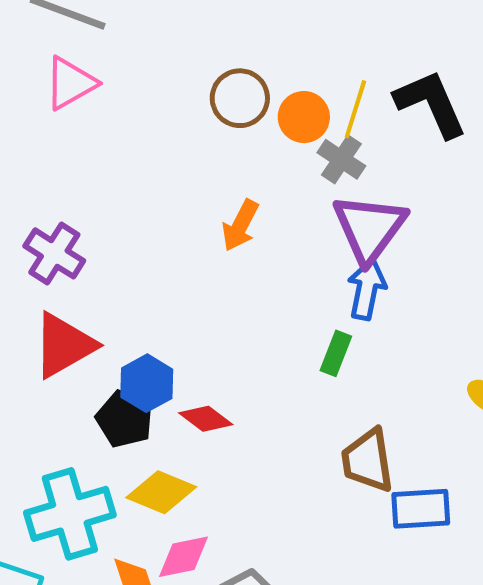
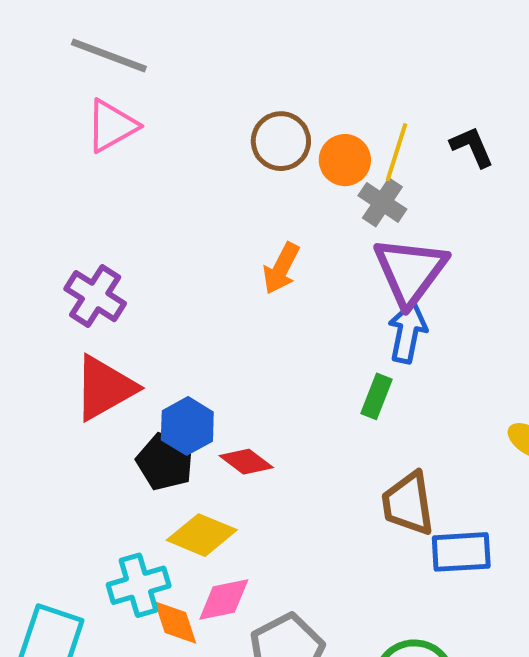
black L-shape: (431, 104) -> (472, 147), size x0.6
cyan cross: (70, 514) -> (139, 585), moved, size x0.7

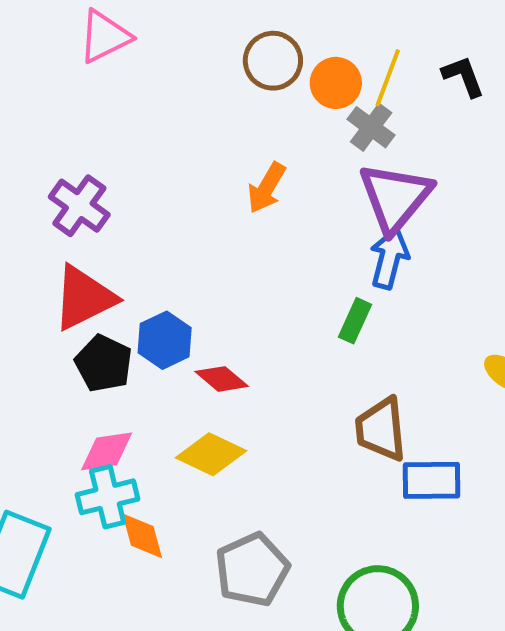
black pentagon: (165, 462) -> (104, 363), moved
yellow diamond: (202, 535) -> (211, 454), moved
pink diamond: (224, 599) -> (107, 451), moved

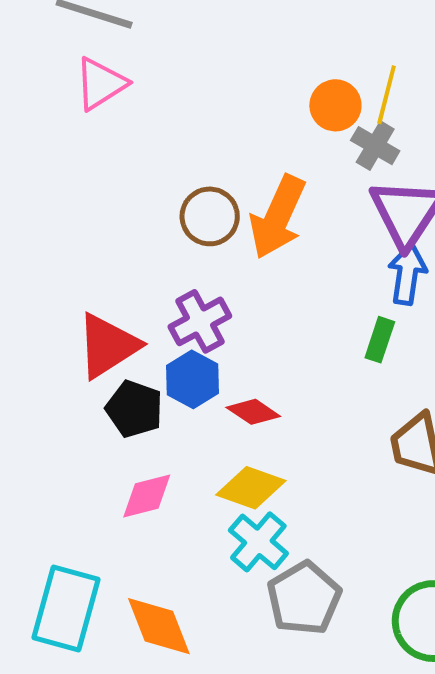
brown circle: (273, 61) -> (210, 216), moved
orange arrow: (267, 188) -> (278, 217), size x1.6
purple cross: (79, 206) -> (200, 321), moved, turned 32
cyan cross: (108, 497) -> (258, 542), moved, turned -30
orange diamond: (142, 536) -> (159, 626), moved, size x1.4

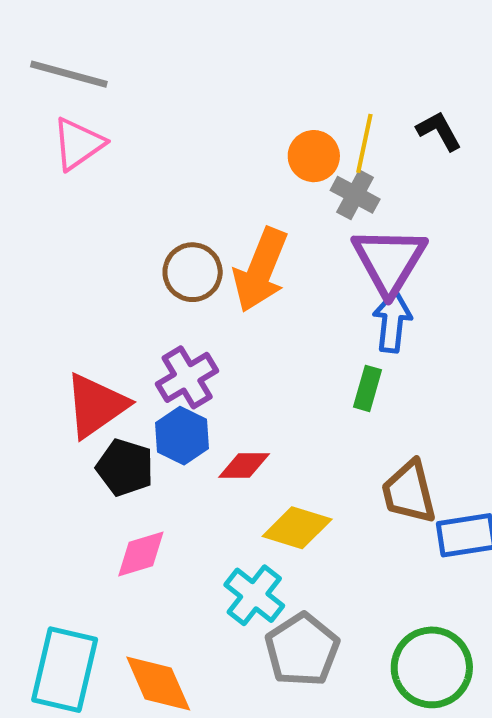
red diamond: (253, 412) -> (244, 466), turned -32
yellow diamond: (251, 488) -> (297, 528), moved

